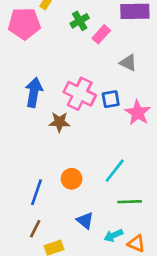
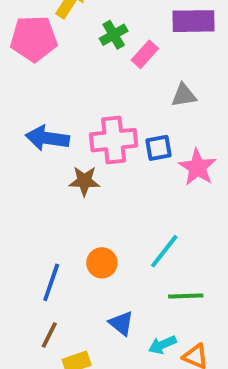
gray triangle: (128, 63) -> (184, 95), turned -36
blue arrow: (34, 92) -> (47, 138), turned -92
pink cross: (80, 94) -> (114, 140), turned -32

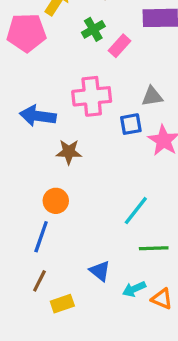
gray triangle: (184, 95) -> (152, 96), moved
pink cross: (114, 140) -> (92, 96), moved
orange circle: (102, 263) -> (56, 201), moved

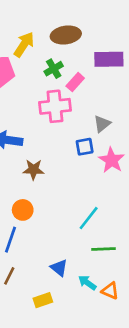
pink cross: (92, 96) -> (55, 106), moved
gray triangle: (152, 96) -> (102, 124), turned -30
cyan arrow: (134, 289) -> (87, 283), turned 60
yellow rectangle: (62, 304) -> (43, 300), moved

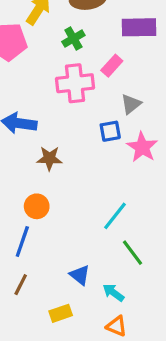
pink rectangle: (75, 82) -> (112, 66), moved
green line: (103, 249) -> (133, 253), turned 55
orange triangle: (110, 291) -> (117, 326), moved

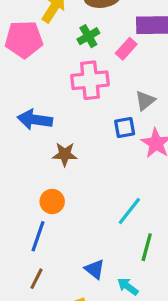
pink rectangle: (112, 66) -> (126, 49), moved
green line: (133, 253) -> (147, 247), turned 52

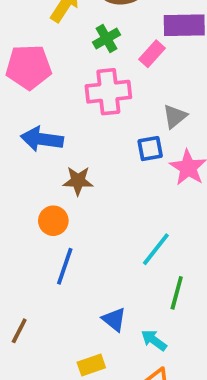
pink pentagon: (24, 39) -> (29, 67), moved
orange circle: (52, 202) -> (53, 221), moved
blue line: (38, 236) -> (65, 266), moved
brown line: (36, 279) -> (19, 331), moved

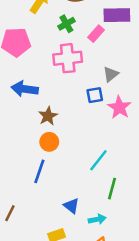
brown star: (78, 181) -> (48, 116), turned -30
orange circle: (53, 221) -> (49, 142), moved
cyan arrow: (154, 340) -> (97, 219), turned 133

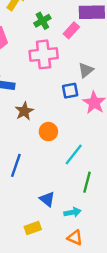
orange circle: (49, 142) -> (48, 132), moved

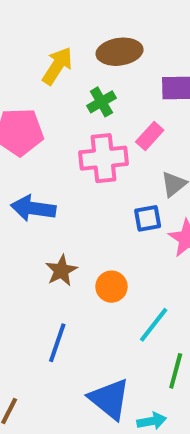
pink rectangle: (71, 30) -> (150, 136), moved
brown star: (24, 111) -> (61, 271), moved
blue triangle: (47, 199) -> (109, 399), size x1.6

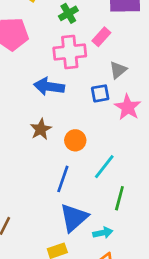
blue arrow: (33, 208) -> (49, 87), moved
blue line: (57, 343) -> (63, 179), moved
blue triangle: (109, 399) -> (74, 218), turned 40

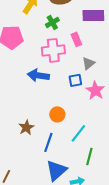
pink rectangle: (101, 37) -> (76, 39), turned -64
brown star: (41, 129) -> (26, 127), moved

